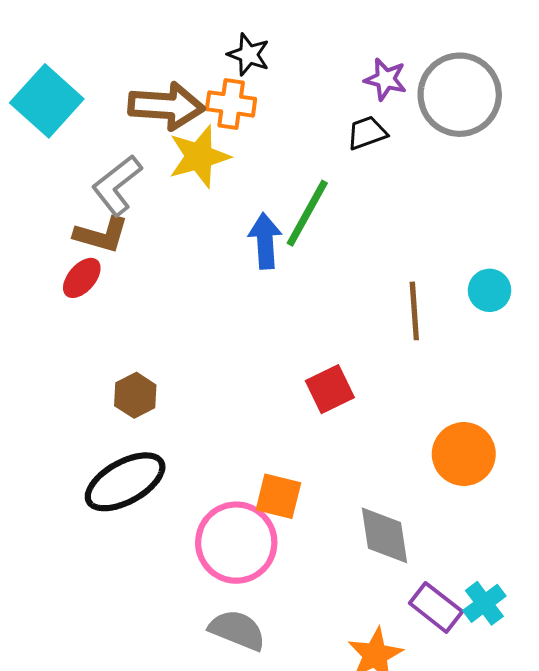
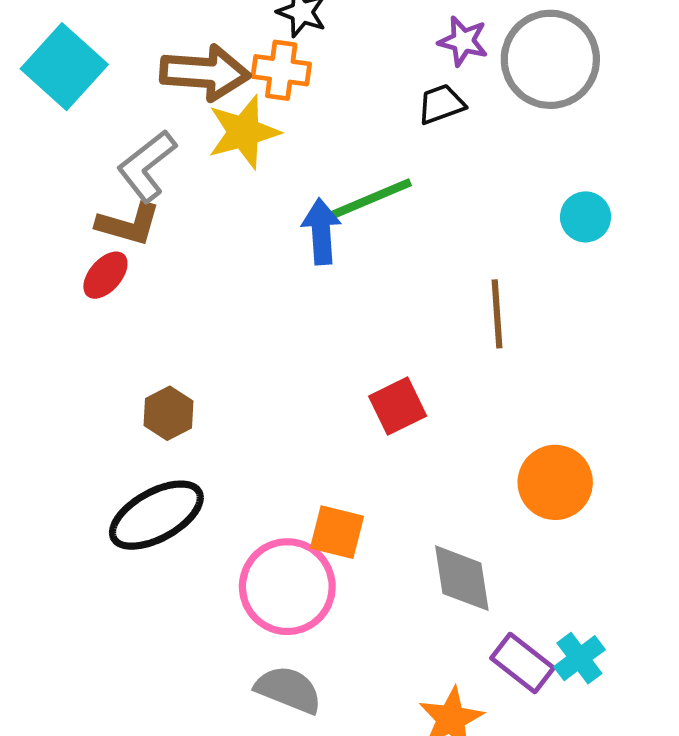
green line: (307, 213) -> (371, 199), turned 38
cyan circle: (490, 290) -> (585, 217), moved

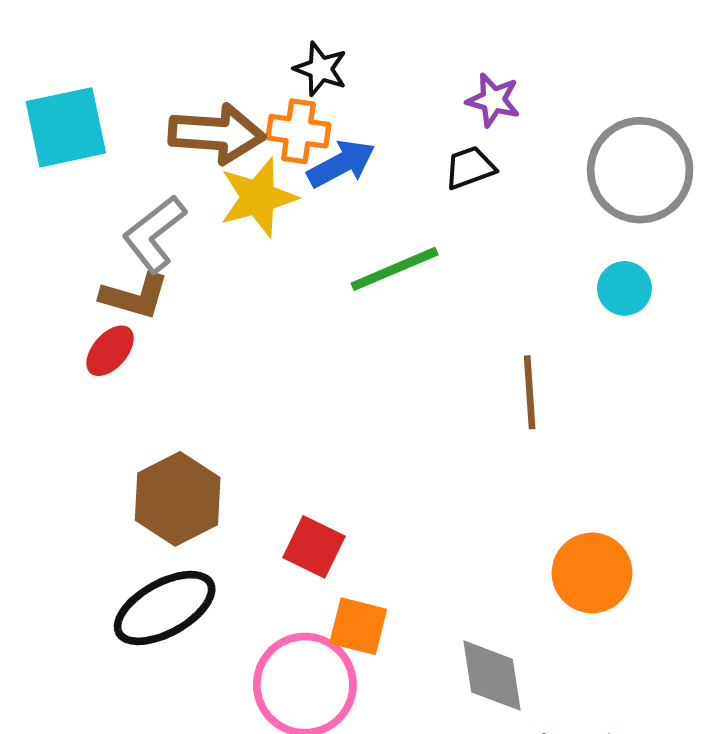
gray circle: (550, 59) -> (640, 170), moved
cyan square: (64, 67) -> (66, 127), turned 36
blue arrow: (321, 231) -> (341, 164), moved, turned 66
red square: (398, 406) -> (314, 547), moved, turned -38
brown hexagon: (168, 413) -> (178, 499), size x1.6

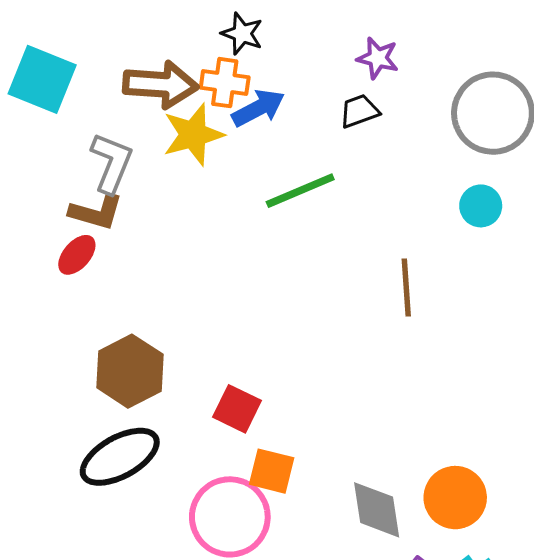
cyan square: (66, 127) -> (42, 79), turned 34
gray L-shape: (154, 234) -> (112, 163), turned 150
orange circle: (592, 573) -> (455, 498), moved

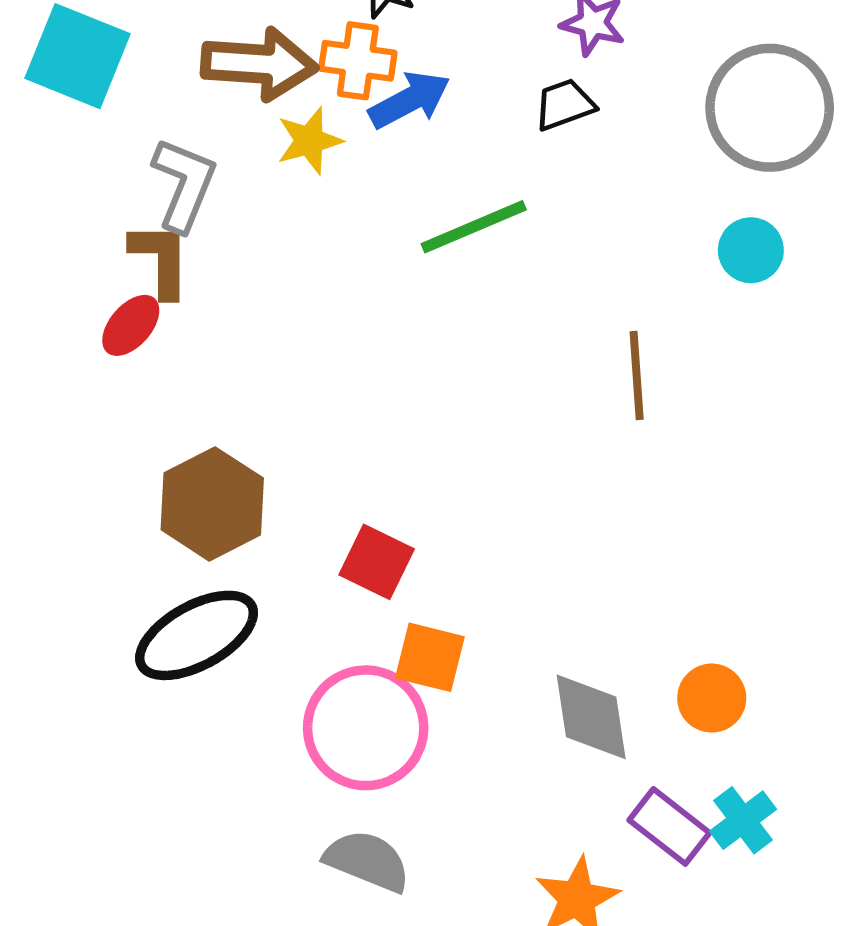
yellow star: (193, 135) -> (309, 141), size x0.7
brown L-shape: (96, 212) -> (161, 260), turned -106
orange circle: (455, 498) -> (712, 698), size x0.7

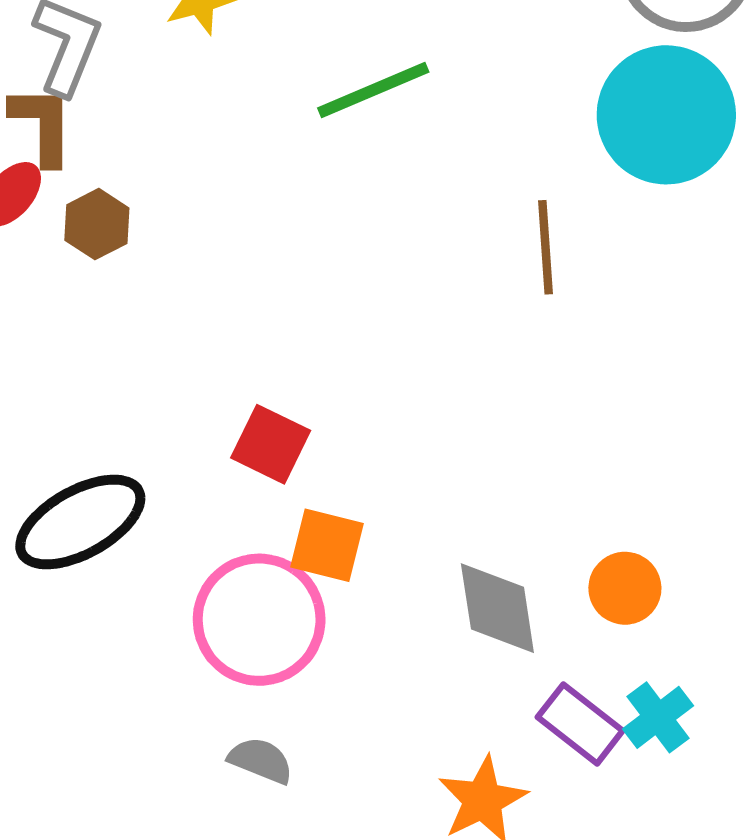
cyan circle: (751, 250) -> (666, 115), size x2.0
brown hexagon: (212, 504) -> (97, 224), moved, size x0.6
gray semicircle: (367, 861) -> (261, 760), size x0.7

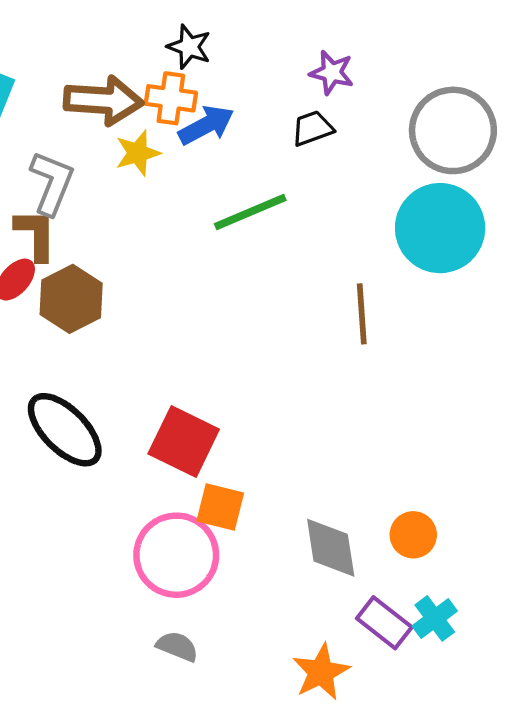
brown hexagon: (97, 224) -> (71, 299), size x1.5
red square: (271, 444) -> (184, 441), size x1.4
black ellipse: (80, 522) -> (65, 430), moved, turned 74

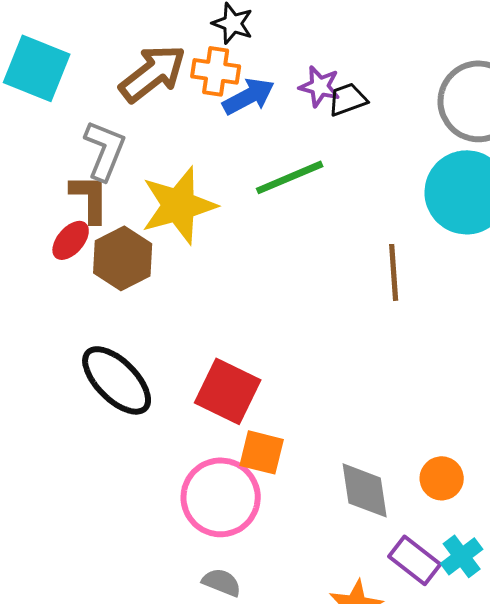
purple star: (332, 73) -> (320, 86), moved
brown arrow: (103, 100) -> (153, 73), turned -42
yellow star: (138, 153) -> (179, 205), moved, size x1.8

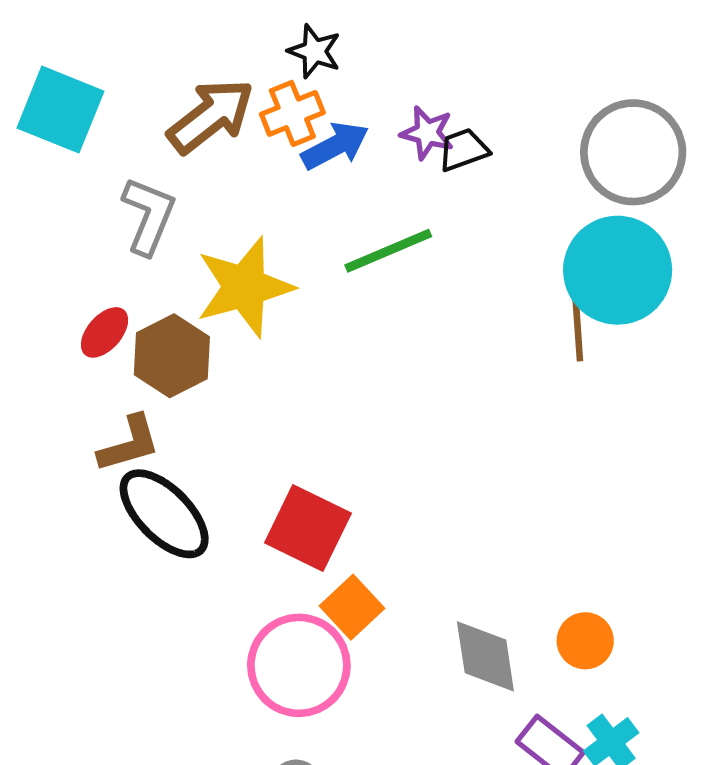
orange cross: (216, 71) -> (292, 113), turned -30
brown L-shape: (90, 198) -> (129, 444), moved, turned 74
brown line: (394, 272) -> (577, 325), moved
orange square: (262, 452) -> (352, 607), turned 33

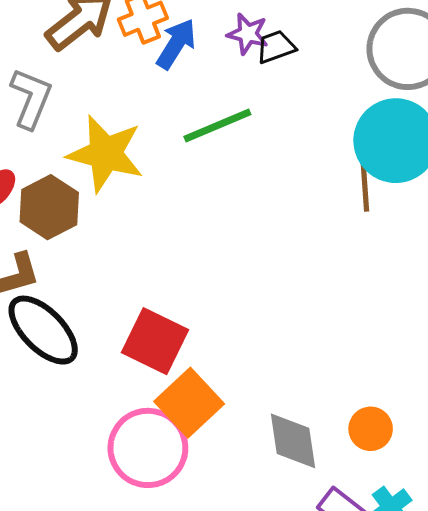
blue arrow: (335, 146) -> (176, 44), turned -30
yellow star: (244, 287) -> (106, 154), turned 30
orange square: (352, 607) -> (189, 403), size x1.4

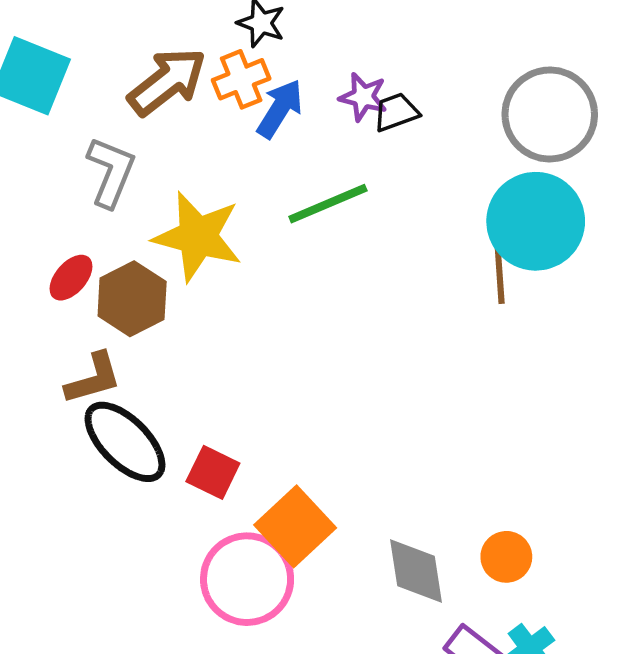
red square: (155, 341) -> (213, 472), moved, size x0.7

